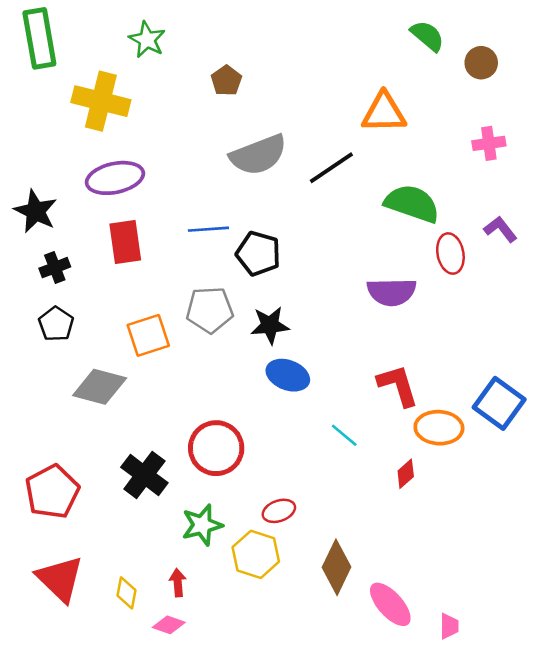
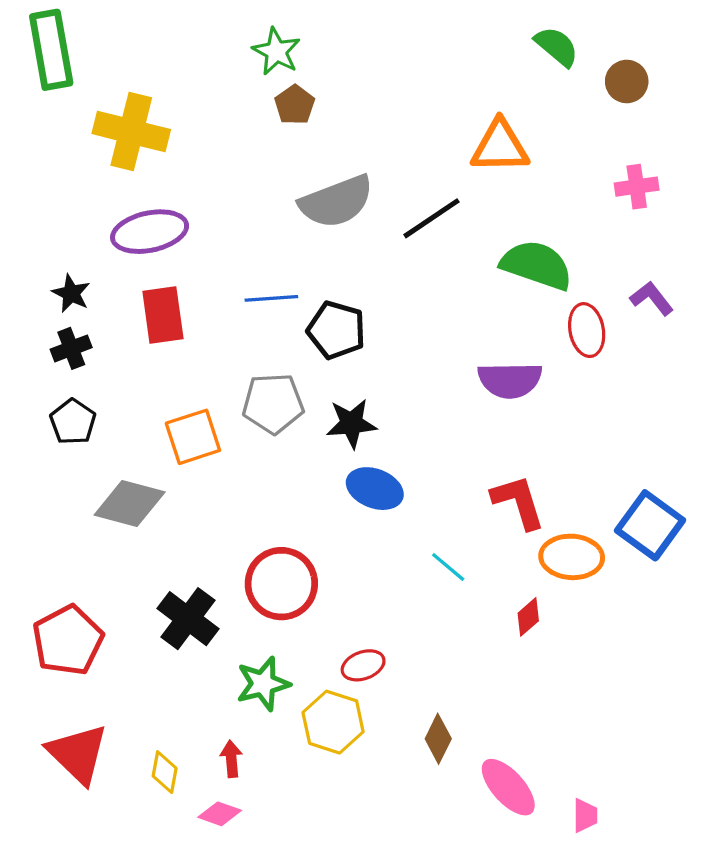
green star: (147, 40) -> (276, 51), moved
black star: (36, 211) -> (71, 293), moved, size x0.7
brown diamond: (336, 567) -> (438, 739), size x0.7

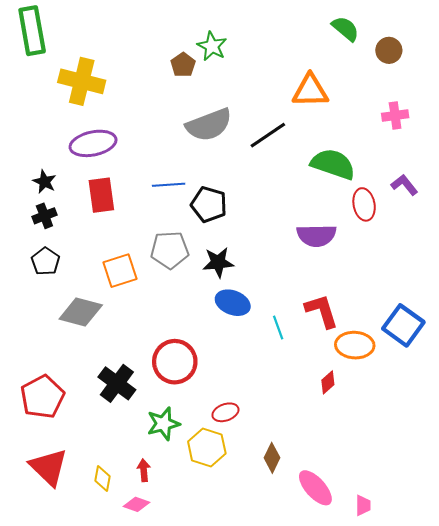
green star: (276, 51) -> (212, 46), moved
cyan line: (448, 567) -> (278, 328), moved, turned 30

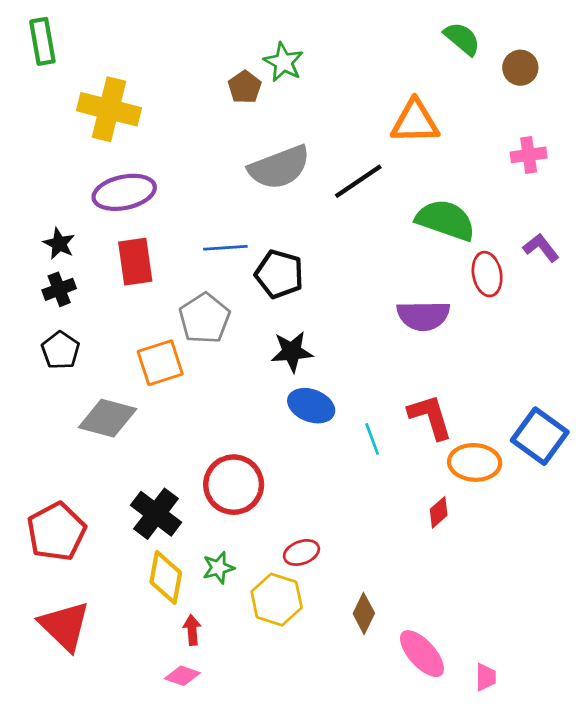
green rectangle: (32, 31) -> (42, 41), size x0.7
gray pentagon: (170, 250) -> (205, 318), moved, turned -30
green star: (163, 424) -> (218, 568), size x0.7
yellow diamond: (102, 479) -> (166, 577), moved, size x1.5

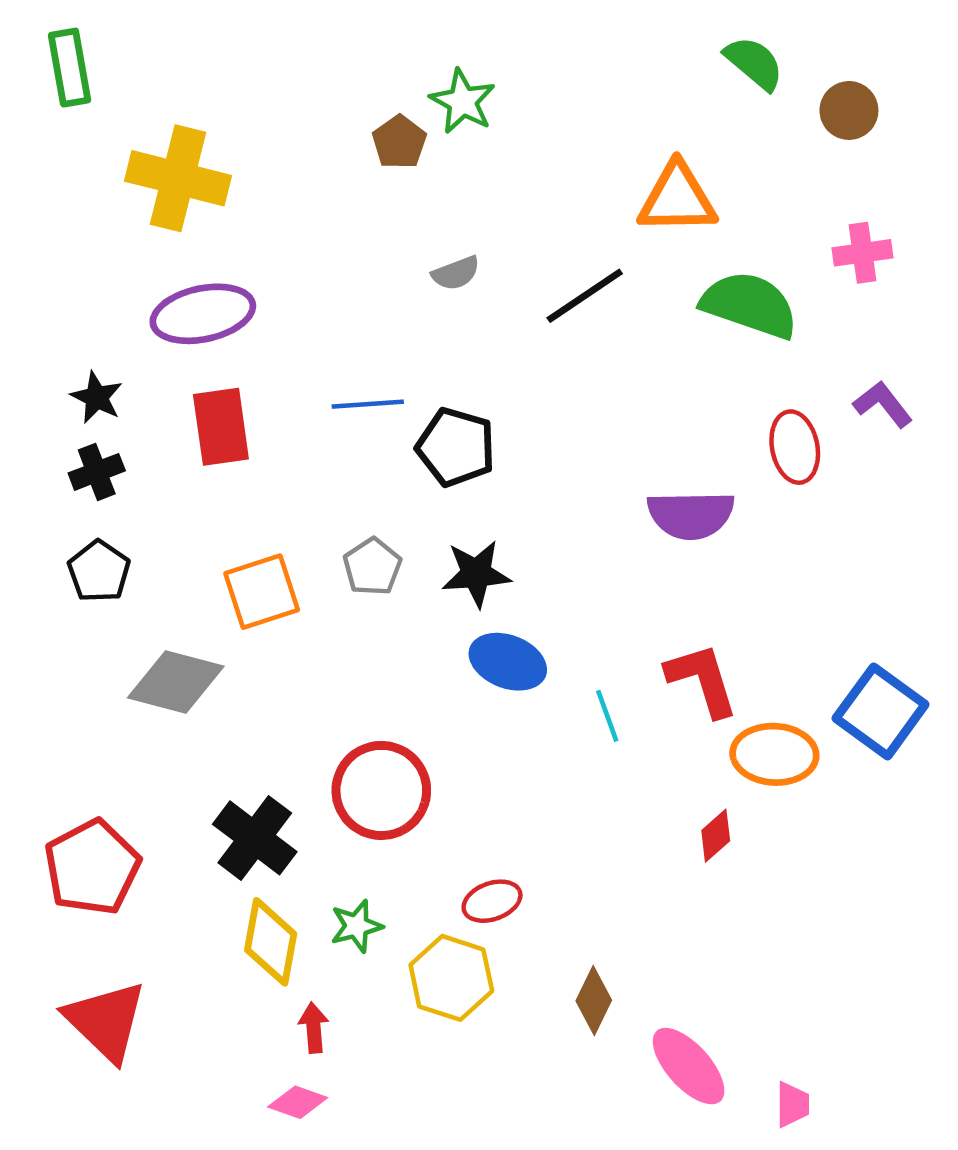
gray semicircle: (279, 167) -> (456, 273), size x0.5
green semicircle: (446, 220) -> (750, 305), moved
gray pentagon: (205, 318) -> (372, 567), moved, size x0.7

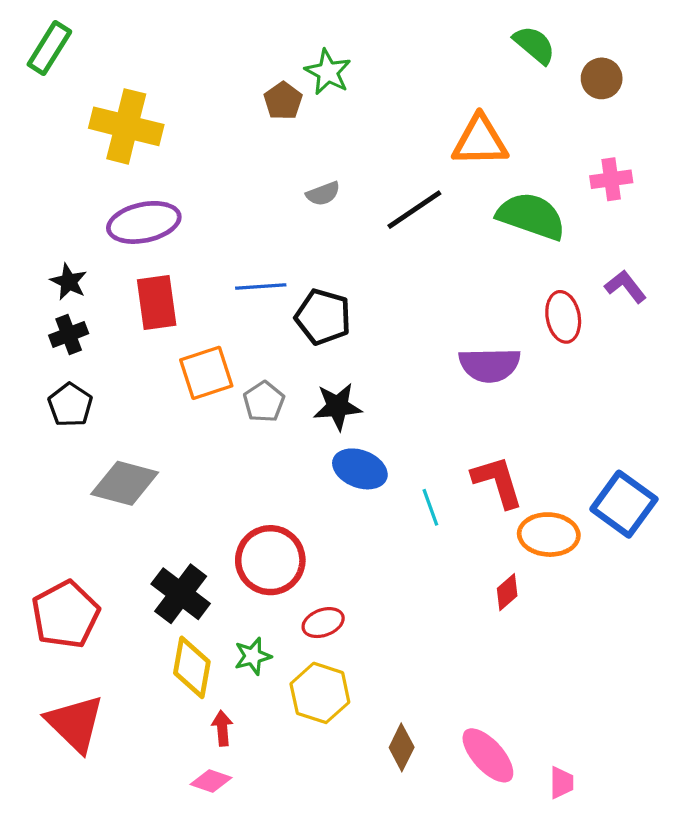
green rectangle: (70, 68) -> (49, 48), turned 42
orange square: (262, 592) -> (206, 373), moved
red ellipse: (492, 901) -> (323, 623), moved
brown diamond: (594, 1001) -> (402, 747), moved

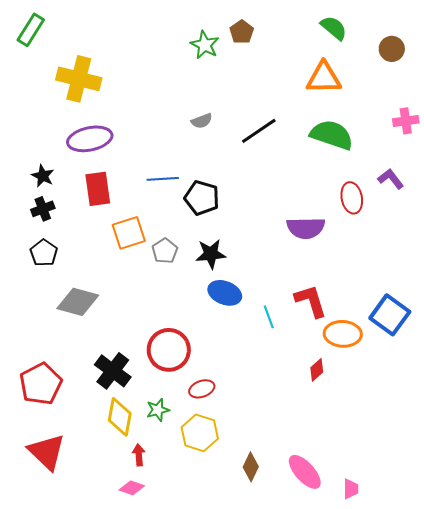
brown circle: (602, 78) -> (392, 49), moved
brown pentagon: (283, 101) -> (242, 32), moved
orange triangle: (480, 141) -> (324, 78), moved
pink cross: (611, 179) -> (406, 121), moved

